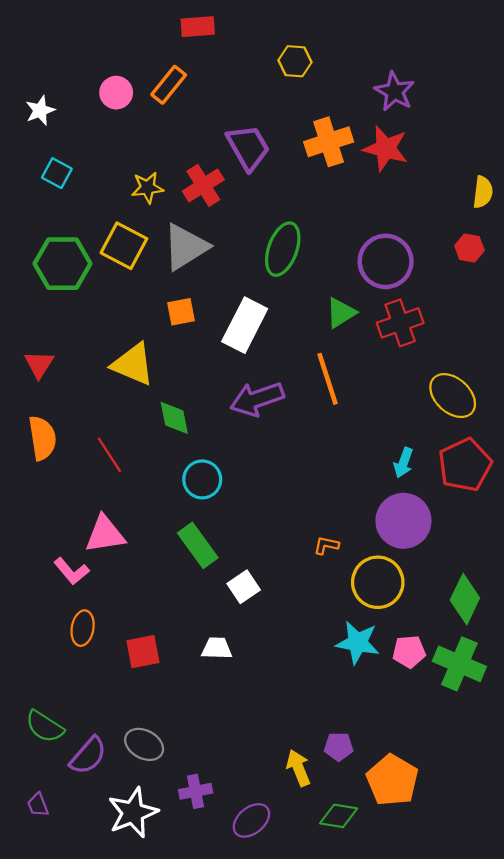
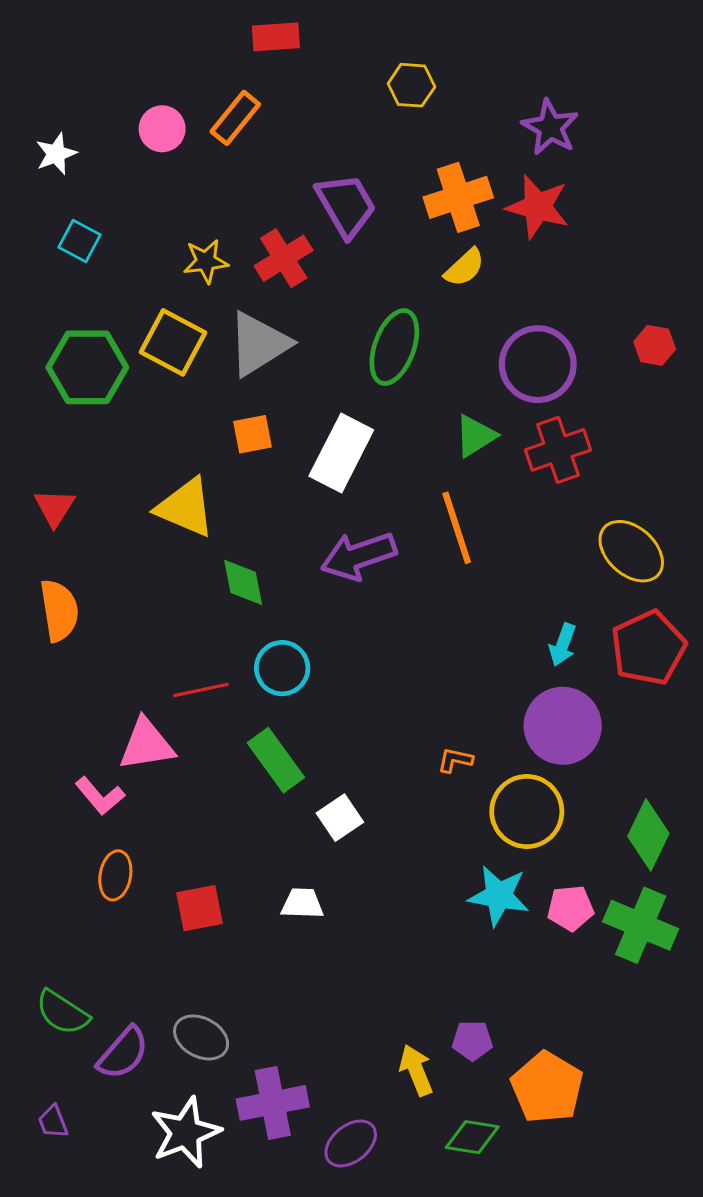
yellow semicircle: (483, 192) -> (464, 268), moved, turned 40
red line: (109, 455) -> (201, 690), moved, turned -69
purple cross: (196, 791) -> (273, 1103), size x1.5

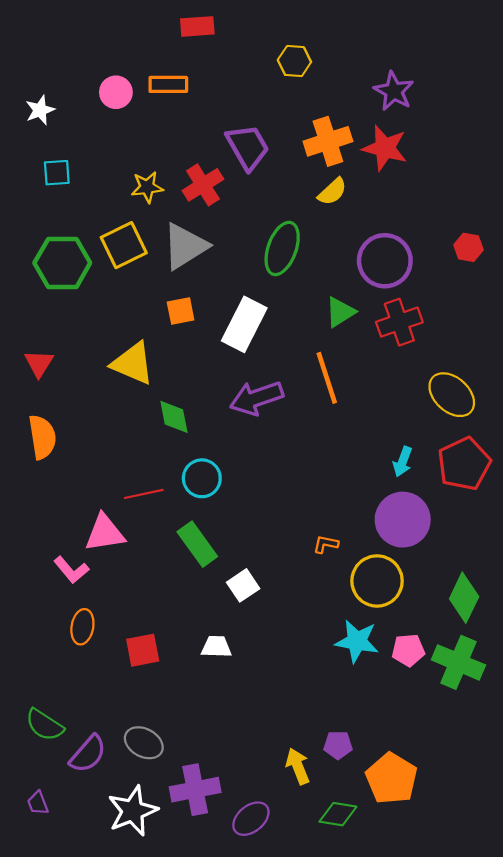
orange rectangle: (235, 118) -> (168, 84), turned 51
cyan square: (79, 241) -> (57, 173), turned -32
yellow square: (173, 342) -> (124, 245), turned 36

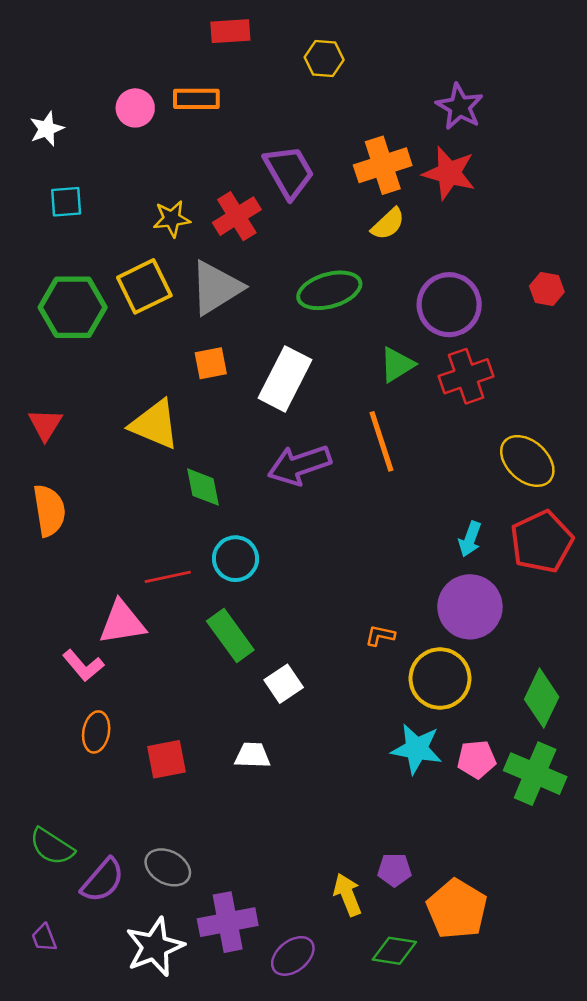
yellow hexagon: (294, 61) -> (324, 58), moved
green ellipse: (282, 248) -> (329, 290), turned 54

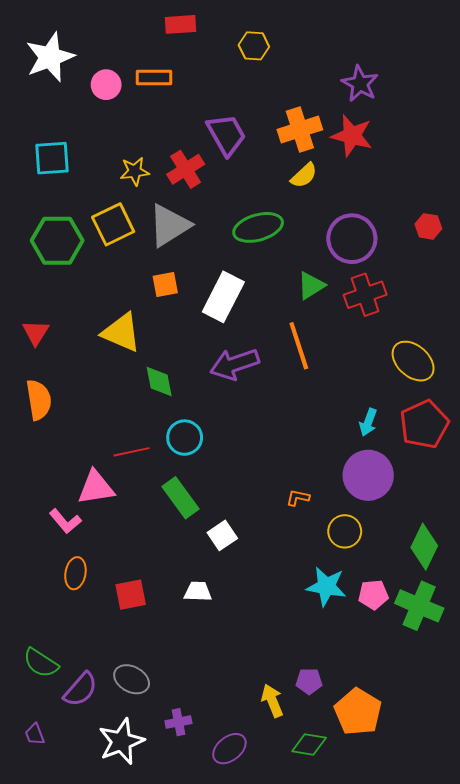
white star: (47, 129) -> (50, 57), moved, size x1.8
cyan square: (66, 202) -> (52, 158), size x1.4
yellow circle: (440, 679) -> (345, 531), size x0.7
purple cross: (228, 922) -> (178, 722), size x0.6

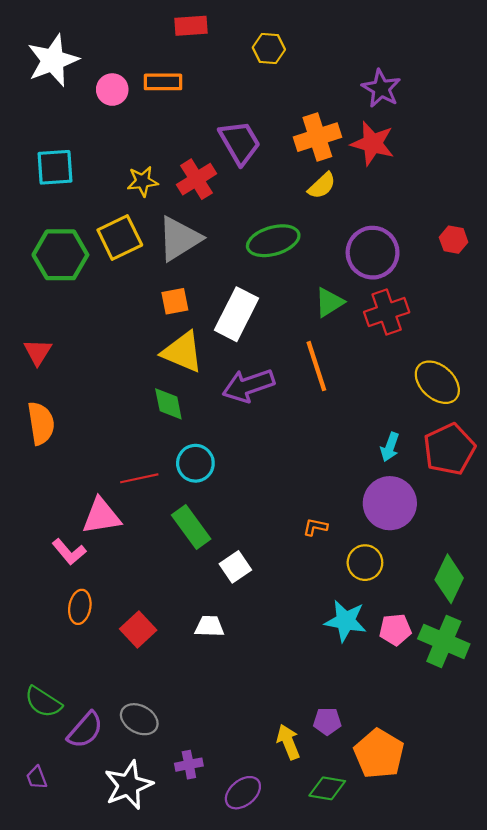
yellow triangle: (121, 332) -> (182, 352), moved
red square: (131, 595) -> (138, 630), turned -32

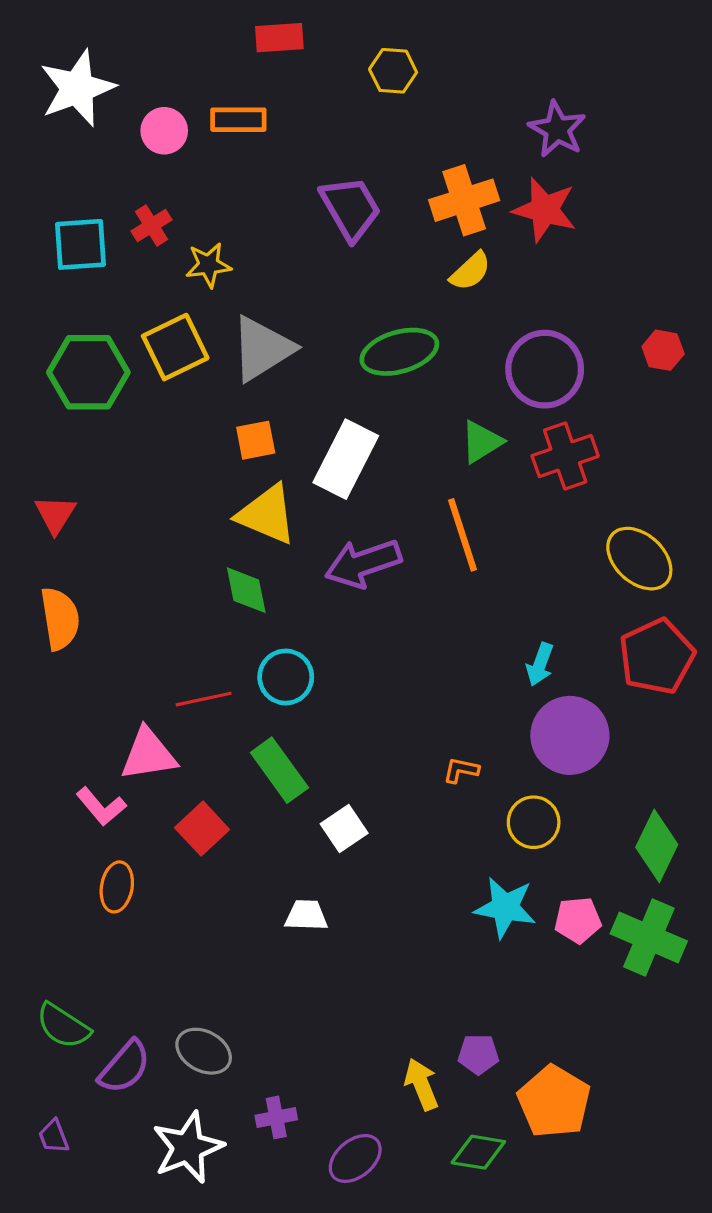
red cross: (196, 179) -> (152, 225), moved, size x0.7
cyan arrow: (390, 447) -> (540, 664), moved
red square: (138, 630) -> (202, 829), moved

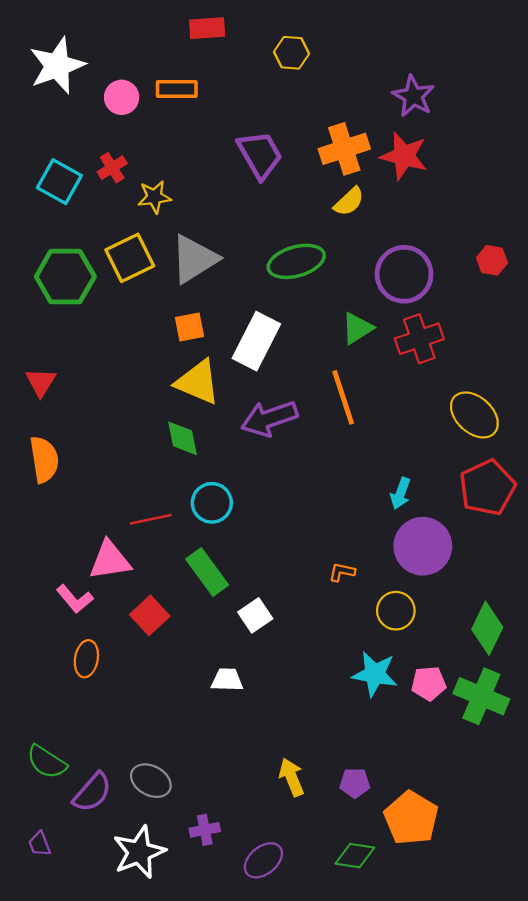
cyan square: (80, 244) -> (59, 182), turned 33
yellow arrow: (421, 1084) -> (292, 777), moved

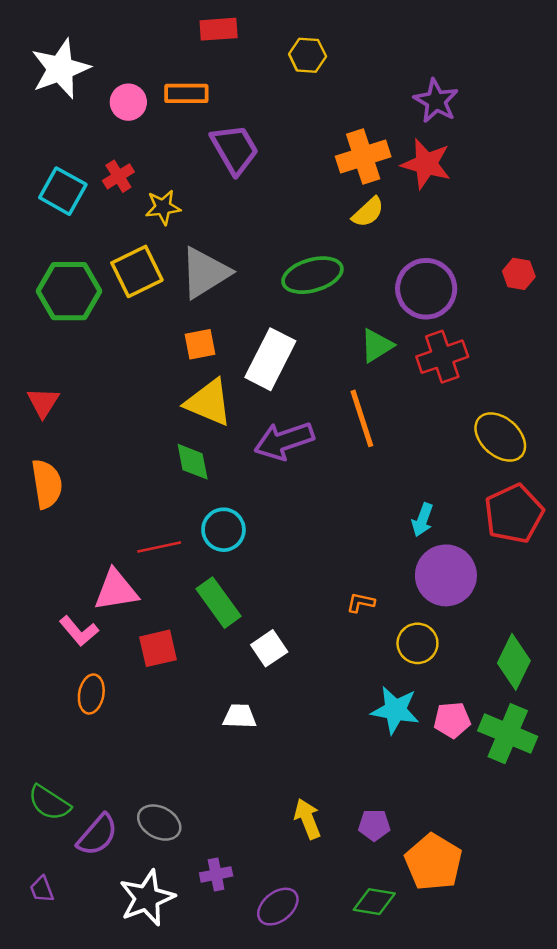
purple trapezoid: (260, 155) -> (235, 149), moved
red square: (150, 615) -> (158, 648), turned 30

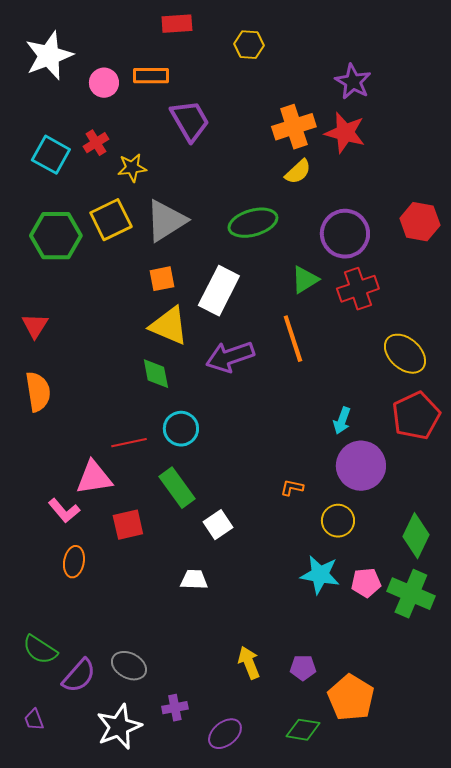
red hexagon: (519, 274) -> (420, 222), size x1.5

